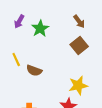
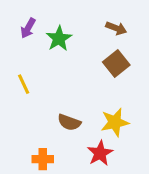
brown arrow: (79, 21) -> (116, 28), turned -32
brown semicircle: (34, 70) -> (69, 122), moved

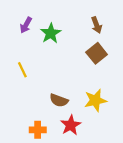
brown arrow: (116, 28) -> (97, 25), turned 49
red star: (100, 153) -> (71, 125), moved

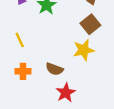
yellow star: (95, 100) -> (84, 50), moved
orange cross: (38, 130) -> (23, 71), moved

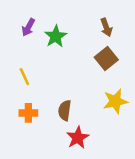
yellow star: (84, 50) -> (115, 101), moved
brown semicircle: (54, 69) -> (65, 110), turned 78

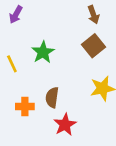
green star: (56, 36) -> (43, 52), moved
orange cross: (28, 113) -> (25, 107), moved

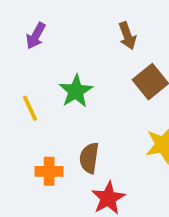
brown arrow: (93, 15) -> (127, 36), moved

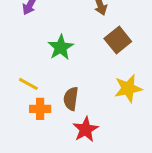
yellow line: (30, 108) -> (28, 84), moved, turned -36

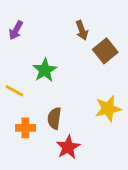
brown square: (118, 40) -> (105, 51), moved
yellow line: (28, 84) -> (14, 91), moved

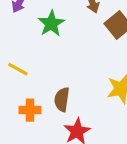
green star: (45, 70) -> (51, 24), moved

